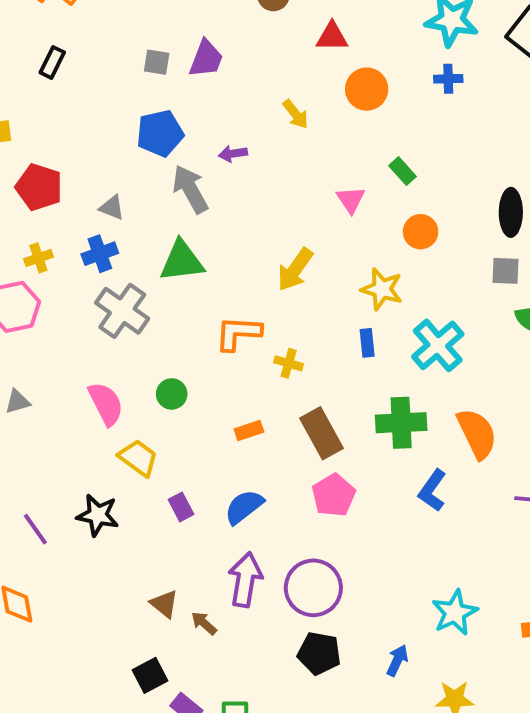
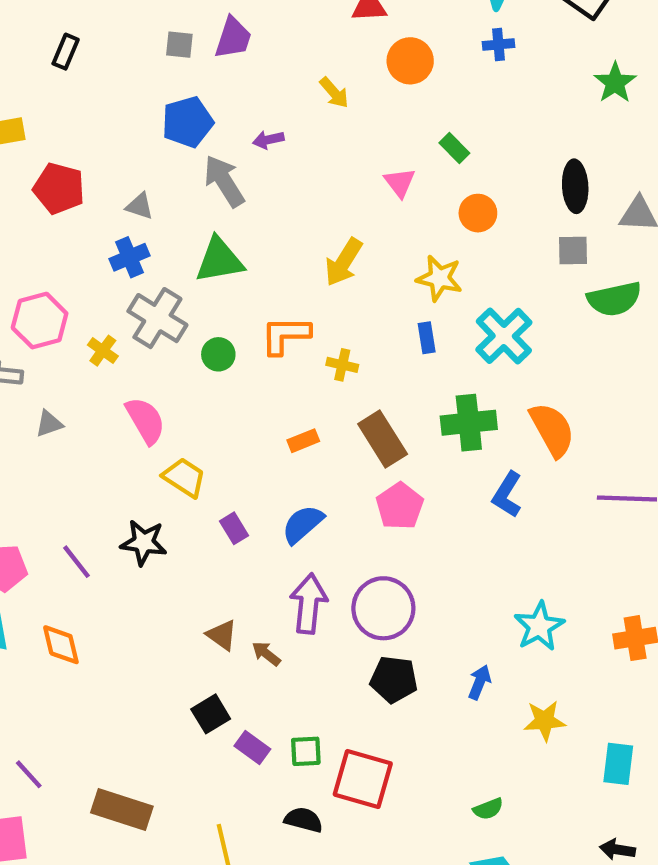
yellow cross: (38, 258) -> (103, 351), moved, turned -32
green circle: (172, 394) -> (218, 354), moved

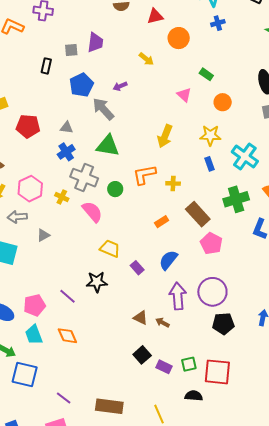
black rectangle: (66, 52) -> (46, 66), moved
green triangle: (219, 260) -> (108, 146), turned 30
pink semicircle: (145, 420) -> (92, 212), moved

